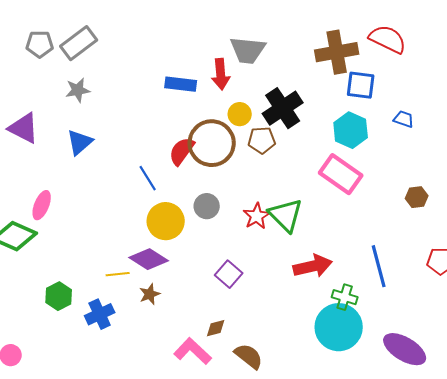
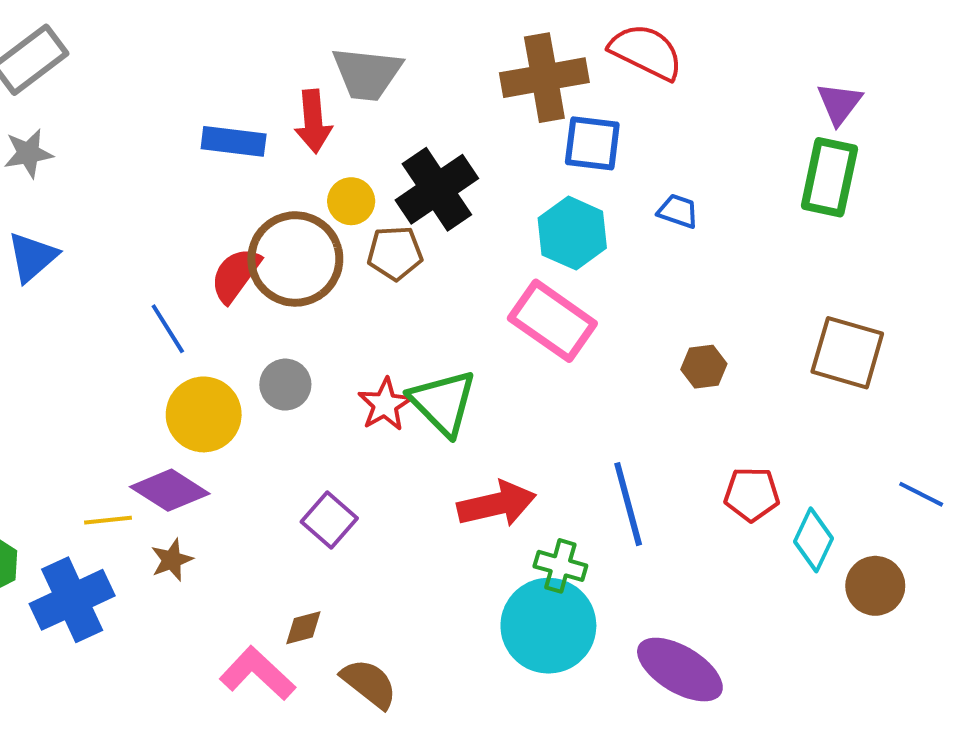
blue cross: (100, 314) -> (72, 600), size x1.4

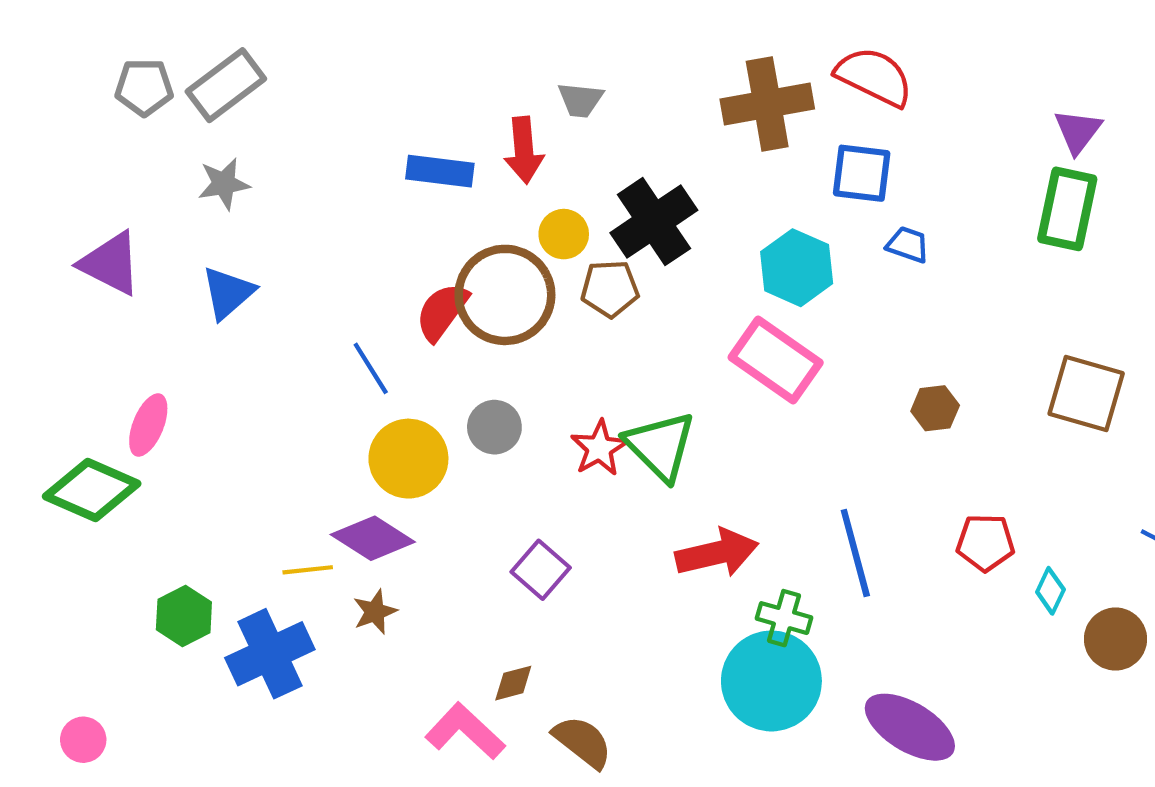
gray trapezoid: (367, 74) -> (580, 100), size x0.6
blue square: (592, 143) -> (862, 173), moved
cyan diamond: (813, 540) -> (1050, 591), size x0.7

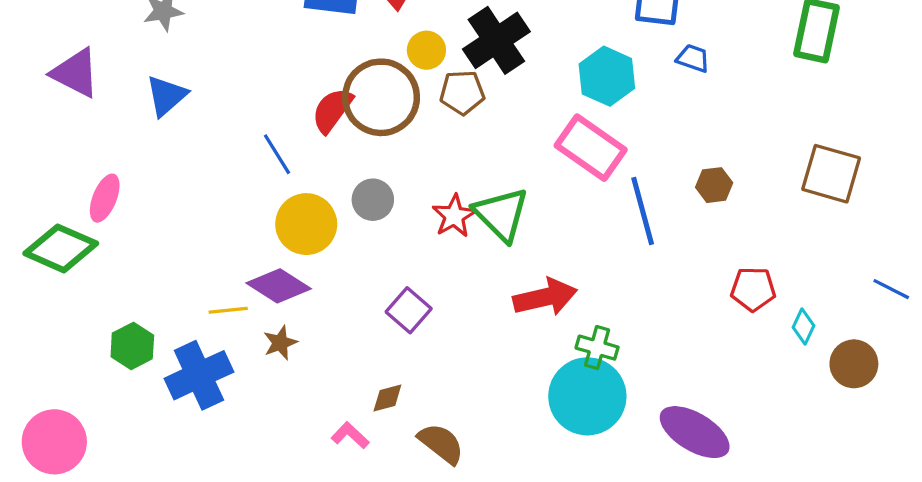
blue line: (855, 553) -> (643, 211), moved
pink L-shape: (465, 731) -> (350, 435), size x0.6
pink circle: (83, 740) -> (54, 442), size x1.8

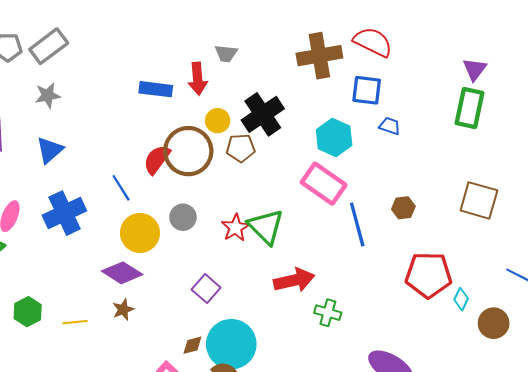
red pentagon: (753, 289) -> (429, 275), size x1.6
yellow line: (228, 310) -> (75, 322), moved
blue cross: (199, 375) -> (64, 213), moved
cyan circle: (587, 396) -> (231, 344), moved

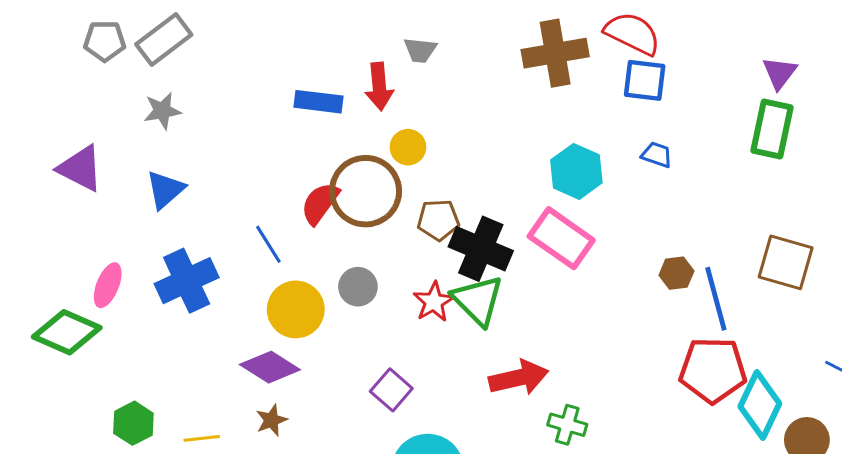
blue square: (367, 90) -> (645, 80), moved
black cross: (263, 114) -> (481, 249), moved, turned -33
brown pentagon: (241, 148) -> (438, 220), moved
blue line: (357, 225) -> (716, 299), moved
cyan diamond: (461, 299) -> (760, 405), size x2.0

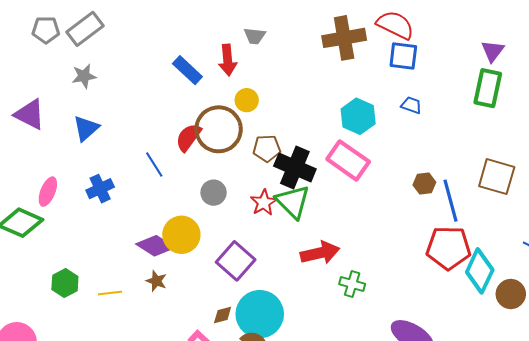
blue rectangle: (319, 102) -> (187, 70), turned 36
blue cross: (187, 281) -> (100, 189), size x0.7
yellow circle: (296, 309) -> (181, 235), moved
purple square: (391, 390) -> (236, 261), size x1.4
brown star: (271, 420) -> (156, 281), turned -30

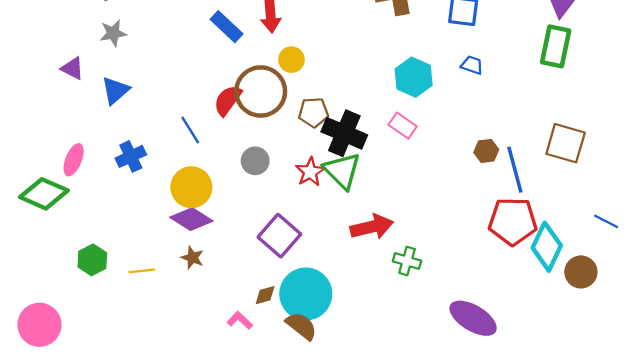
purple triangle: (30, 114) -> (72, 68), moved, size x0.7
pink rectangle: (348, 160) -> (403, 126), size x0.6
yellow circle: (181, 235) -> (191, 187), moved

